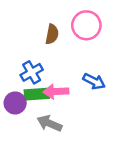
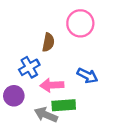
brown semicircle: (52, 34) -> (48, 42), moved
green rectangle: (37, 94) -> (64, 105), moved

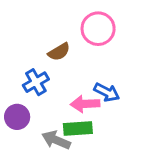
brown semicircle: (48, 42) -> (59, 52), turned 48
pink arrow: (52, 85) -> (85, 104), moved

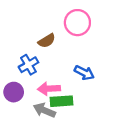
pink arrow: (85, 104) -> (49, 89), moved

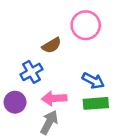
green rectangle: (61, 101) -> (96, 103), moved
gray arrow: (44, 110) -> (49, 122), turned 95

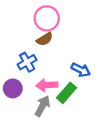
pink circle: (86, 25) -> (47, 18), moved
green rectangle: (96, 103) -> (66, 93), moved, turned -45

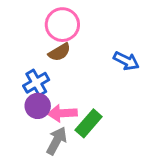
blue arrow: (81, 70) -> (126, 61), moved
purple circle: (13, 88) -> (38, 106), moved

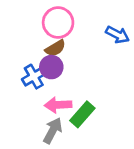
blue arrow: (126, 61) -> (117, 35), moved
purple circle: (38, 106) -> (51, 67), moved

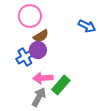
pink circle: (58, 23) -> (30, 16), moved

